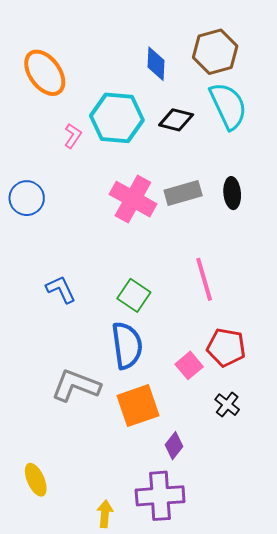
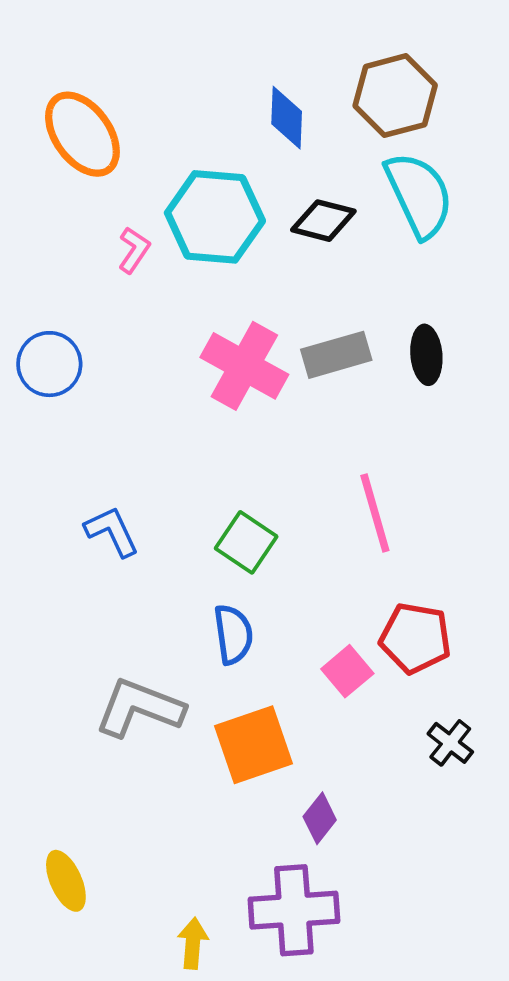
blue semicircle: (127, 345) -> (233, 634), size x0.7
black cross: (227, 405) -> (450, 743), moved

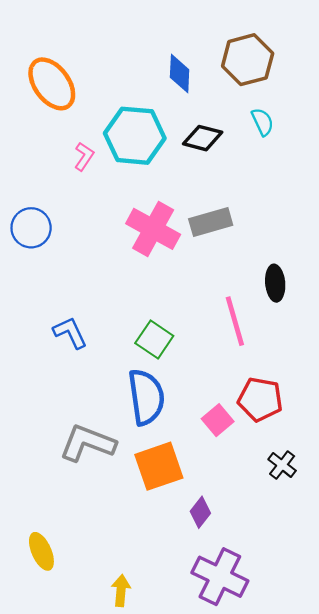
cyan semicircle: (419, 195) -> (263, 122), size x0.5
black ellipse: (426, 355) -> (275, 283), moved
blue semicircle: (233, 634) -> (146, 397), size x1.5
purple cross: (294, 910) -> (220, 577), moved, turned 30

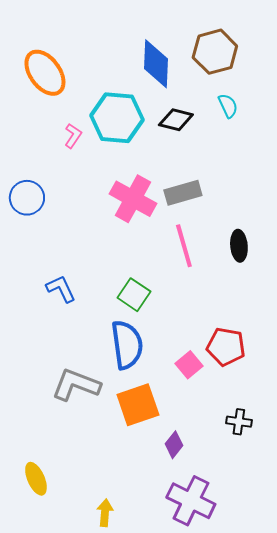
blue diamond: (180, 74) -> (156, 64), size x1.4
pink line: (235, 321) -> (184, 246), moved
black cross: (282, 465) -> (239, 422), moved, turned -30

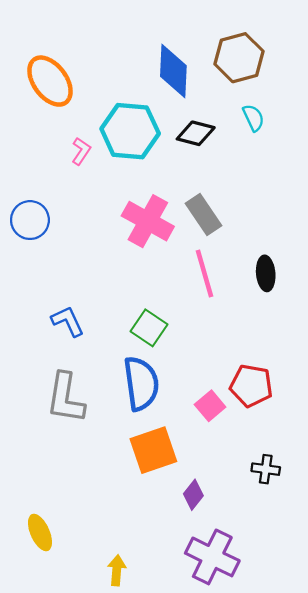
gray rectangle: (183, 193) -> (203, 214), turned 72
gray L-shape: (76, 385) -> (66, 398), moved, turned -102

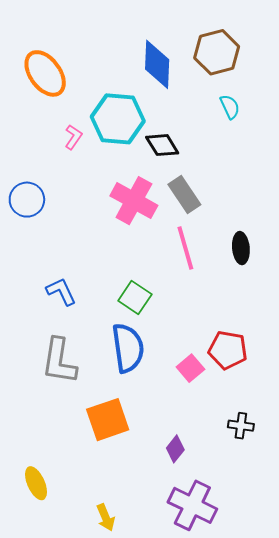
black diamond: (196, 133) -> (162, 145), moved, turned 44
orange square: (153, 450) -> (108, 420), moved
yellow arrow: (117, 570) -> (106, 518), turned 152

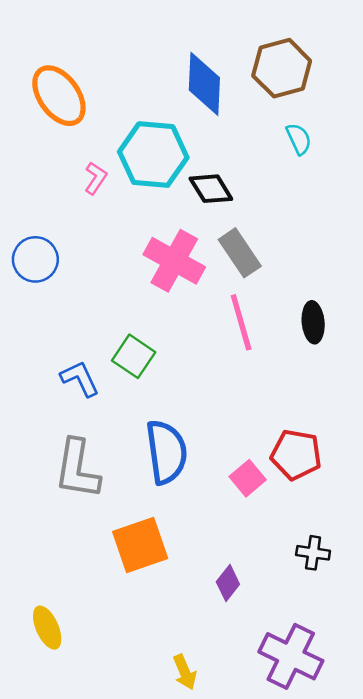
green square: (135, 297) -> (134, 356), moved
purple cross: (192, 505) -> (291, 656), moved
yellow arrow: (106, 518) -> (185, 672), moved

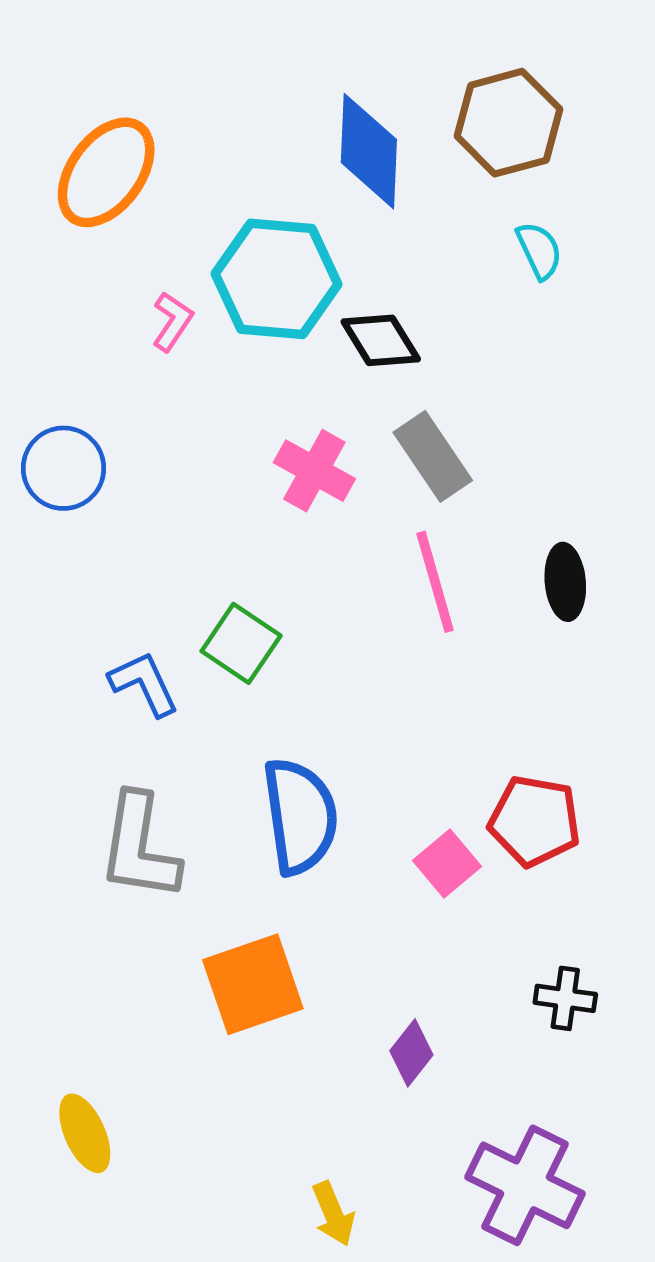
orange ellipse: (59, 96) -> (106, 172), turned 72
pink cross: (174, 261) -> (314, 471), size x0.7

